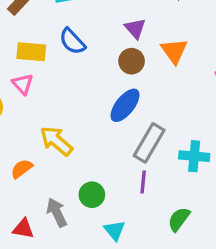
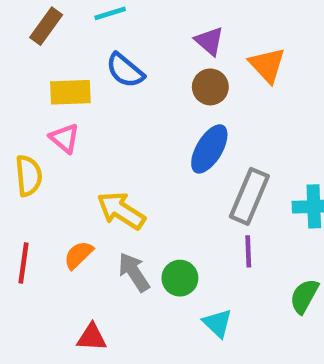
gray arrow: (57, 212) -> (134, 272), moved

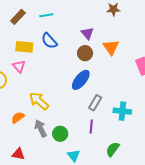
gray rectangle: (249, 196) -> (95, 103), size x0.7

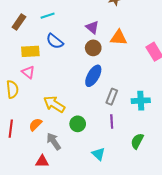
orange triangle: (111, 47) -> (119, 38), turned -42
gray arrow: (41, 128) -> (54, 141), moved
green circle: (60, 134) -> (78, 124), moved

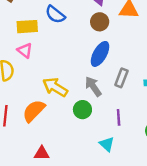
purple line: (112, 121) -> (119, 117), moved
orange semicircle: (35, 125) -> (34, 111), size x1.5
gray arrow: (54, 141) -> (93, 86), moved

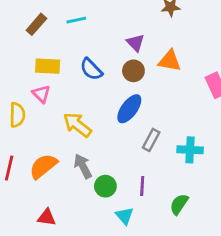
blue semicircle: (55, 14) -> (91, 69), moved
gray arrow: (93, 86) -> (83, 166), moved
yellow arrow: (55, 87) -> (77, 125), moved
green circle: (82, 110) -> (105, 186), moved

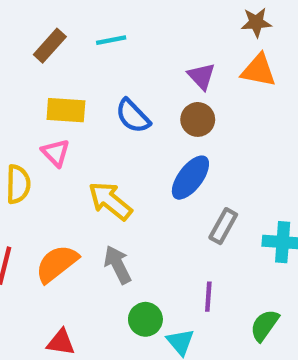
orange triangle: (170, 61) -> (259, 70), moved
green circle: (105, 186) -> (145, 319), moved

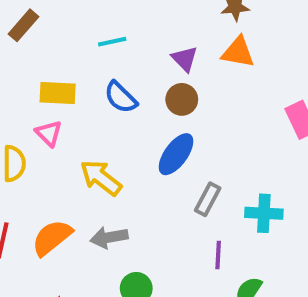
cyan line: (111, 40) -> (112, 42), moved
brown rectangle: (50, 46) -> (23, 25), moved
gray arrow: (118, 265) -> (109, 237), turned -72
purple line: (208, 297) -> (218, 255), moved

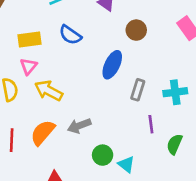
brown circle: (182, 99) -> (136, 30), moved
pink triangle: (49, 133) -> (29, 66), turned 36
yellow arrow: (101, 178) -> (49, 91), moved

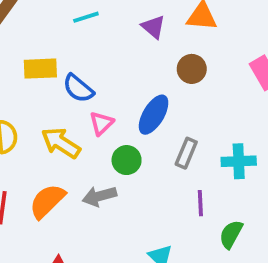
blue semicircle: (70, 35) -> (78, 88), moved
pink triangle: (29, 66) -> (101, 123), moved
green circle: (103, 155) -> (127, 160), moved

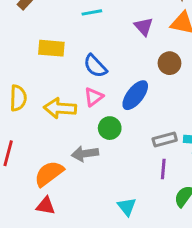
blue semicircle: (78, 88) -> (95, 66), moved
yellow arrow: (61, 143) -> (60, 108), turned -36
gray rectangle: (186, 153) -> (165, 140), moved, turned 45
orange semicircle: (47, 201) -> (49, 174), moved

